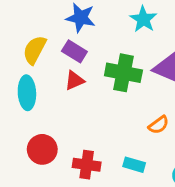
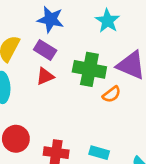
orange semicircle: (159, 125) -> (112, 94), moved

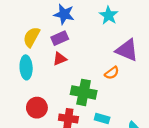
purple rectangle: (45, 50) -> (60, 38), turned -56
green cross: (89, 69) -> (84, 92), moved

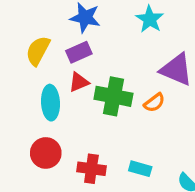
cyan ellipse: (26, 67) -> (50, 103), moved
green cross: (84, 92) -> (113, 96), moved

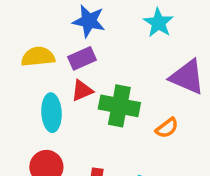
yellow semicircle: (38, 51) -> (38, 57), turned 56
orange semicircle: (154, 103) -> (167, 128), moved

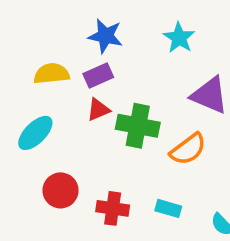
cyan ellipse: (51, 113) -> (35, 133), moved, turned 48
orange semicircle: (167, 128) -> (188, 149), size x1.5

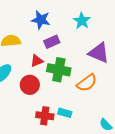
purple rectangle: (98, 75) -> (52, 42), moved
red circle: (61, 190) -> (30, 85), moved
cyan rectangle: (168, 208) -> (65, 113), moved

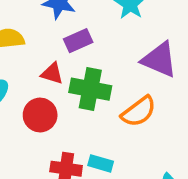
red triangle: (37, 61) -> (52, 73), turned 40

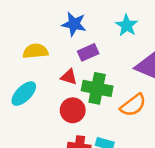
red circle: (40, 115) -> (73, 110), moved

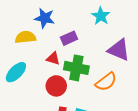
blue star: (74, 24) -> (45, 18), moved

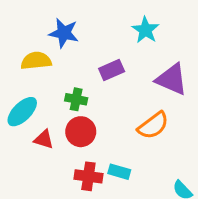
purple rectangle: (69, 38) -> (112, 70), moved
red triangle: (53, 58) -> (44, 139), moved
green cross: (76, 68) -> (76, 99), moved, size x0.6

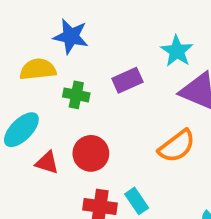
cyan star: (145, 30) -> (177, 51), moved
green cross: (76, 99) -> (76, 95), moved
cyan rectangle: (119, 172) -> (137, 201), turned 40

